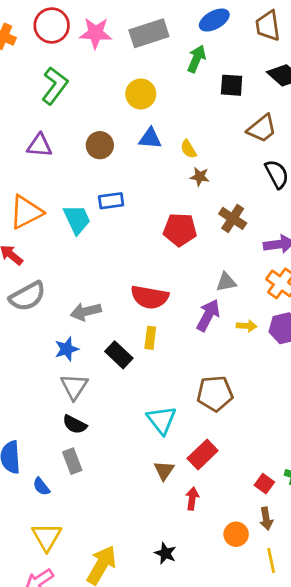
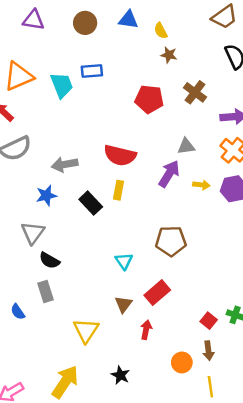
gray triangle: (74, 387) -> (33, 233), moved
cyan triangle: (162, 420) -> (124, 261), size x0.7
yellow triangle: (47, 537) -> (86, 330), moved

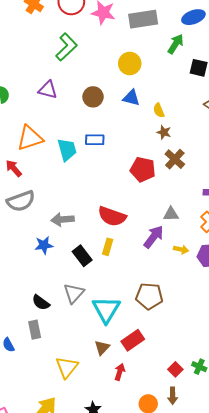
brown cross: (195, 92) -> (175, 159), moved
gray triangle: (33, 233) -> (74, 293), moved
cyan triangle: (124, 261) -> (106, 310), size x1.8

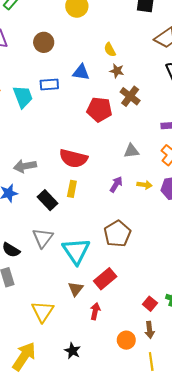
blue triangle: (131, 98) -> (81, 72), moved
purple arrow: (154, 237) -> (116, 184), moved, size x0.7
brown pentagon: (149, 296) -> (117, 234), turned -30

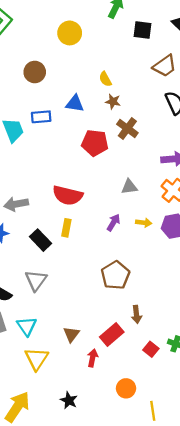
cyan triangle: (76, 251) -> (27, 326), moved, size x0.7
red rectangle: (105, 279) -> (112, 334), moved
brown arrow: (150, 330) -> (136, 314), moved

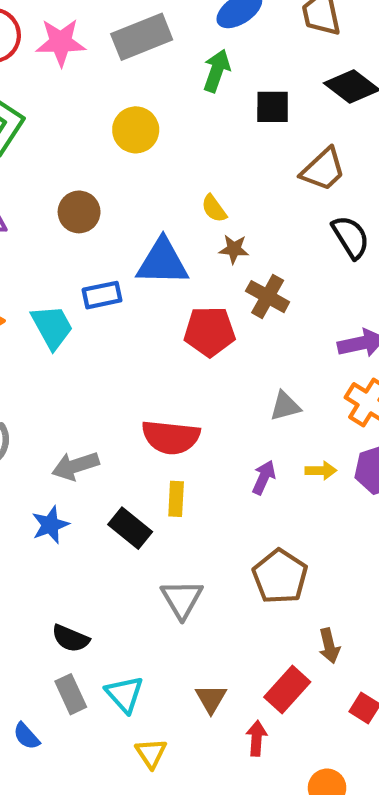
blue triangle: (75, 104) -> (162, 262), size x1.5
gray triangle: (36, 280) -> (182, 599), moved
yellow triangle: (37, 359) -> (151, 753), size x0.7

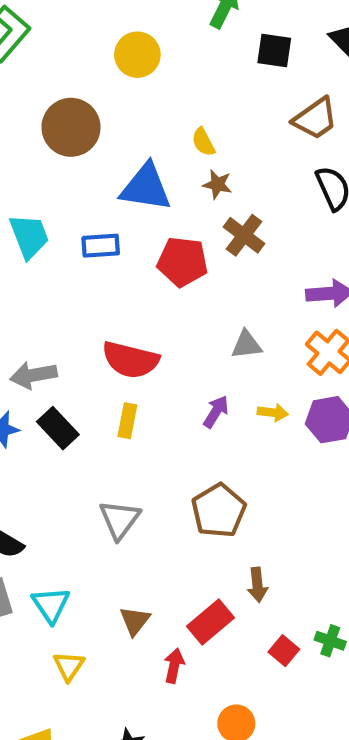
brown circle: (79, 212) -> (71, 127), size x1.4
blue rectangle: (102, 295) -> (101, 246), moved
black rectangle: (130, 528) -> (58, 428), moved

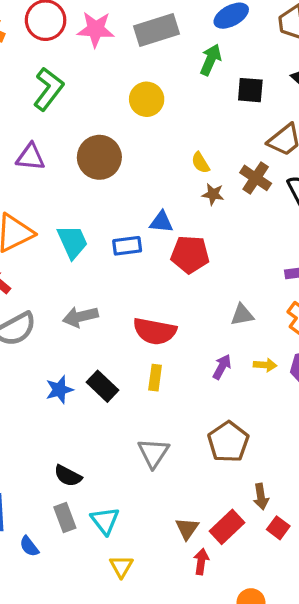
blue triangle: (146, 187) -> (161, 222), moved, size x0.6
brown cross: (244, 235) -> (256, 178), moved
gray arrow: (33, 375) -> (80, 317), moved
brown triangle: (135, 621) -> (187, 528), moved
red square: (284, 651) -> (278, 528), moved

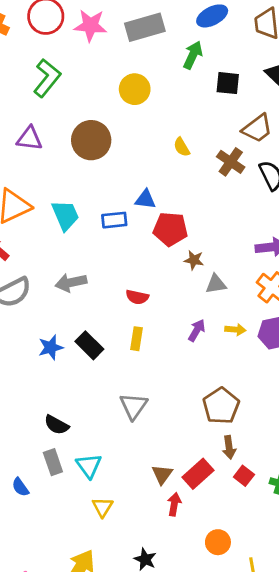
brown star: (213, 194) -> (194, 260), moved
red semicircle: (155, 331) -> (137, 297), size x0.6
brown pentagon: (228, 442) -> (221, 406), moved

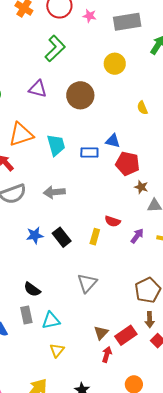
pink star: (90, 25) -> (90, 16), size x0.6
red semicircle: (137, 297) -> (113, 221), moved
cyan triangle: (89, 466) -> (51, 321), turned 48

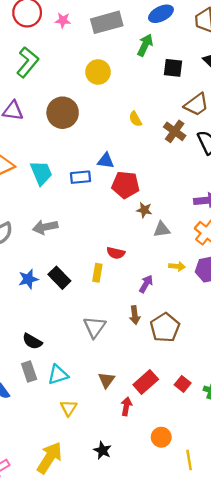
purple arrow: (137, 236) -> (146, 284), moved
brown arrow: (150, 320) -> (135, 315), moved
brown triangle: (101, 333) -> (106, 380), moved

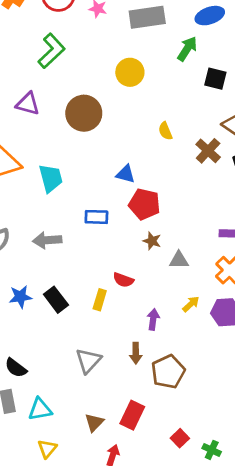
blue rectangle: (80, 177) -> (96, 217), moved
brown star: (144, 210) -> (152, 241), moved
yellow arrow: (177, 266) -> (191, 304), turned -56
purple arrow: (146, 284) -> (153, 319), turned -30
red rectangle: (146, 382) -> (132, 415), moved, turned -30

